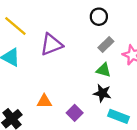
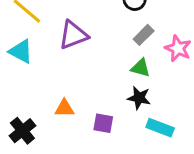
purple square: (75, 113) -> (103, 123), turned -35

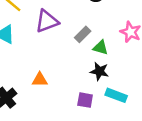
gray rectangle: (144, 35) -> (83, 34), moved
purple square: (103, 123) -> (85, 100), moved

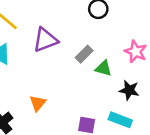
black star: (99, 71) -> (129, 90), moved
orange triangle: (40, 80) -> (38, 103), turned -49

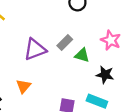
purple triangle: (45, 40) -> (35, 49), moved

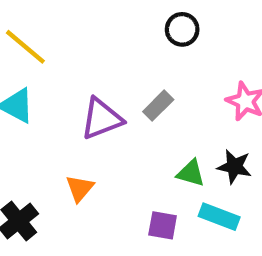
green triangle: (82, 55) -> (191, 173), moved

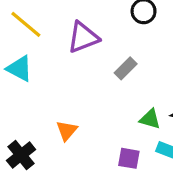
purple triangle: (102, 119) -> (83, 37), moved

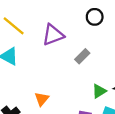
green triangle: (150, 119) -> (99, 91), turned -48

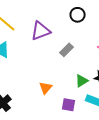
orange triangle: (42, 99) -> (46, 88), moved

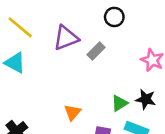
gray rectangle: (67, 50) -> (96, 51), moved

